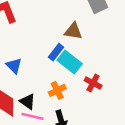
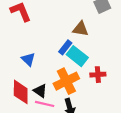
red cross: (93, 83) -> (98, 75), turned -32
orange cross: (57, 90) -> (66, 81), size x1.6

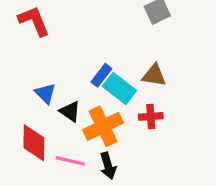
brown triangle: (80, 29) -> (154, 75), moved
black triangle: (40, 91) -> (70, 111), moved

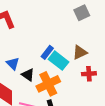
brown triangle: (154, 75) -> (80, 52), turned -35
red cross: (151, 116) -> (89, 74), moved

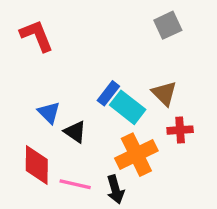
brown triangle: (80, 52) -> (164, 93), turned -49
orange cross: (48, 84) -> (136, 155), moved

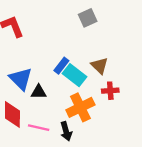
gray square: (168, 25) -> (88, 18), moved
blue triangle: (49, 113) -> (21, 79), size x1.5
black triangle: (75, 132) -> (39, 92), turned -35

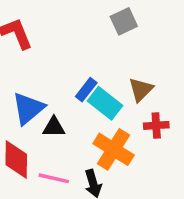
brown triangle: (100, 66) -> (141, 90), turned 30
blue triangle: (21, 79) -> (28, 108), turned 35
orange cross: (80, 107) -> (114, 149), turned -32

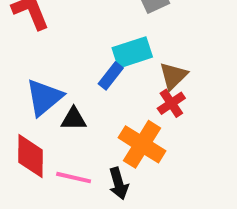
cyan rectangle: (105, 103) -> (132, 52), moved, turned -56
red cross: (156, 125) -> (171, 103), moved, turned -30

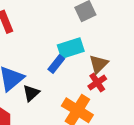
black triangle: (74, 119) -> (31, 93), turned -42

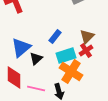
cyan rectangle: (71, 48) -> (66, 56), moved

